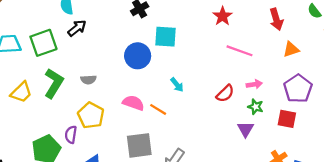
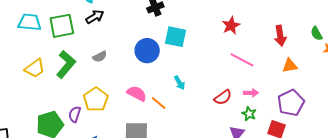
gray semicircle: (88, 80) -> (100, 57), moved, turned -32

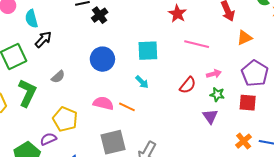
cyan square: (175, 37) -> (148, 51), moved
purple semicircle: (75, 114) -> (48, 139), turned 63

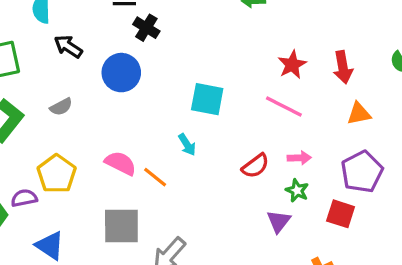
red star: (177, 14) -> (292, 65), moved
black cross: (100, 15) -> (146, 28), turned -35
black arrow: (43, 39) -> (68, 47), moved, turned -114
blue circle: (102, 59) -> (121, 73), moved

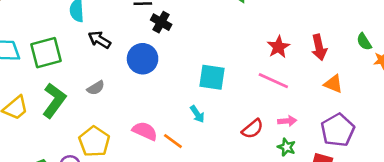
orange triangle: (359, 114) -> (333, 84), turned 36

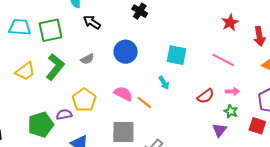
red star: (278, 47) -> (230, 23), moved
blue circle: (143, 59) -> (126, 52), moved

